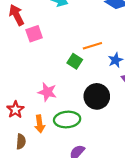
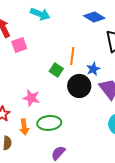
orange line: (92, 46) -> (72, 56), turned -66
black circle: (97, 96) -> (79, 86), moved

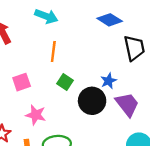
pink square: (19, 45) -> (22, 82), moved
orange line: (72, 56) -> (53, 51), moved

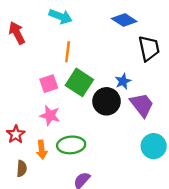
pink square: (22, 82) -> (49, 84), moved
green square: (65, 82) -> (79, 82), size x1.6

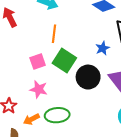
blue star: (123, 81) -> (103, 48), moved
orange arrow: (42, 150) -> (31, 119), turned 70

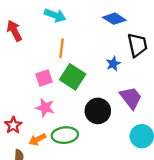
black circle: (88, 77) -> (98, 111), moved

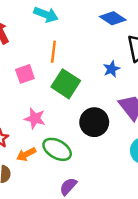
pink square: (44, 78) -> (25, 74), moved
green ellipse: (65, 135) -> (57, 149), turned 35

